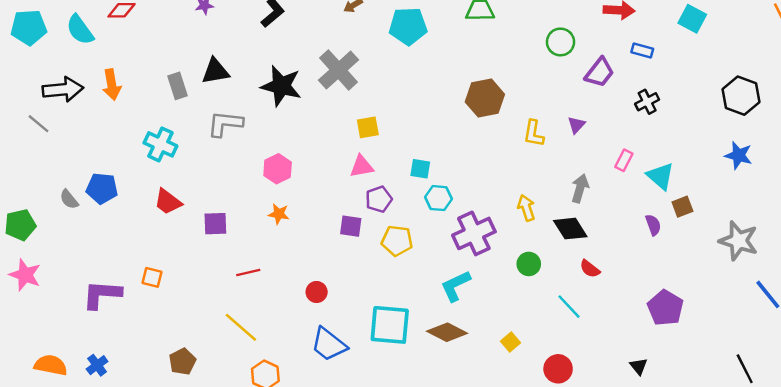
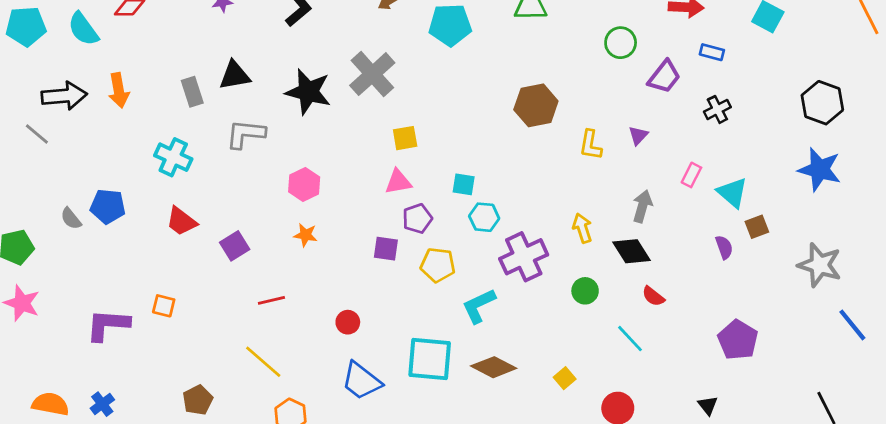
blue star: (739, 155) -> (820, 169), size x1.4
purple square: (215, 224) -> (235, 246), turned -30
cyan L-shape: (456, 286) -> (479, 306), moved

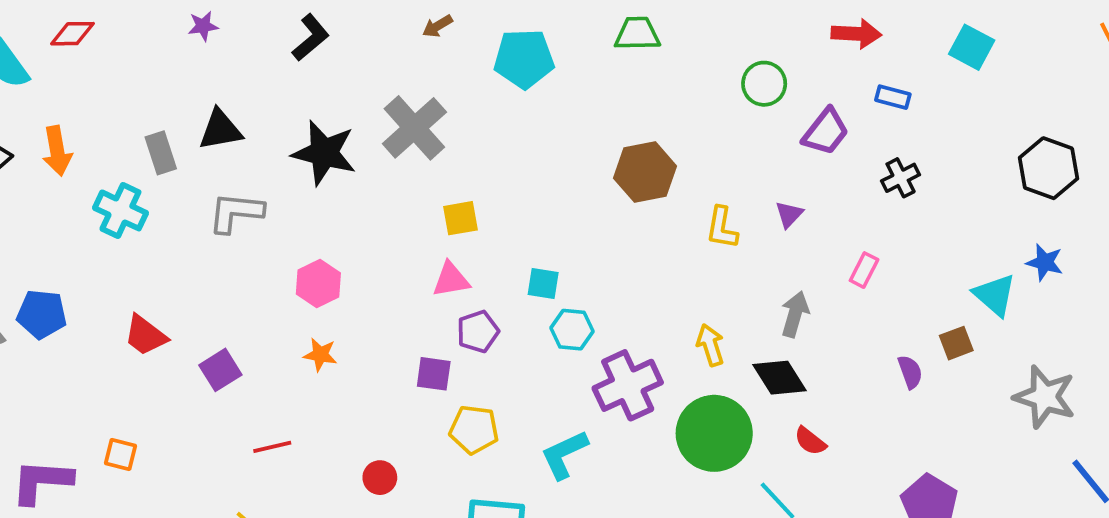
cyan cross: (173, 157) -> (120, 210), moved
blue star: (820, 169) -> (1045, 262), size x0.6
cyan triangle: (732, 193) -> (995, 295), moved
yellow pentagon: (438, 265) -> (474, 430), moved
green circle: (585, 291) -> (714, 433), size x2.0

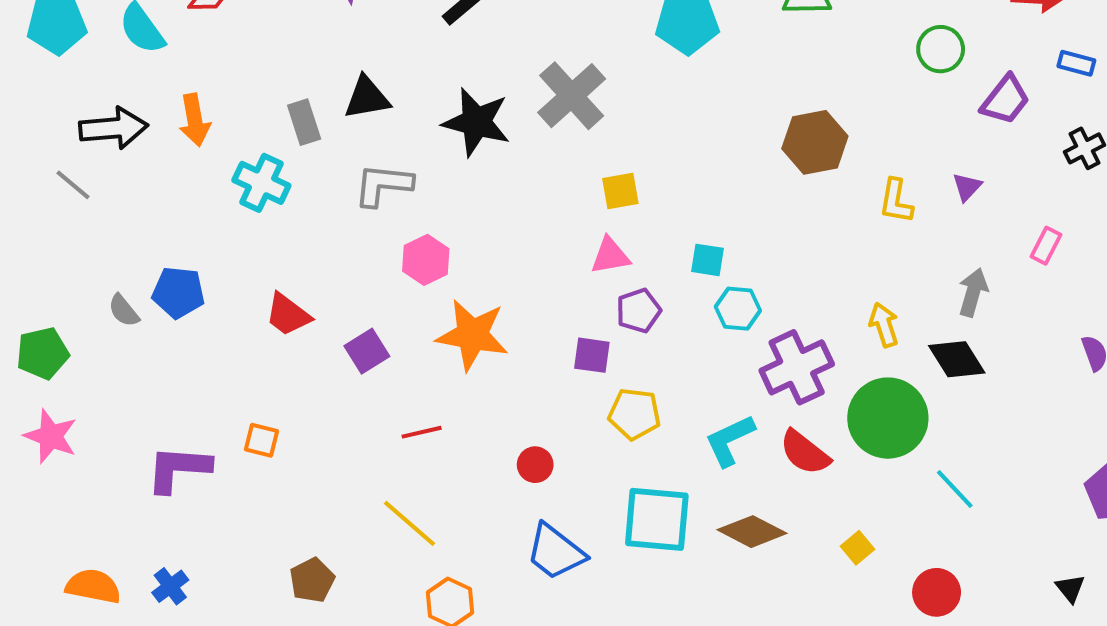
pink hexagon: (318, 283) -> (426, 260), moved
orange star: (320, 355) -> (472, 335), size x2.0
red semicircle: (810, 441) -> (805, 452), moved, size x1.5

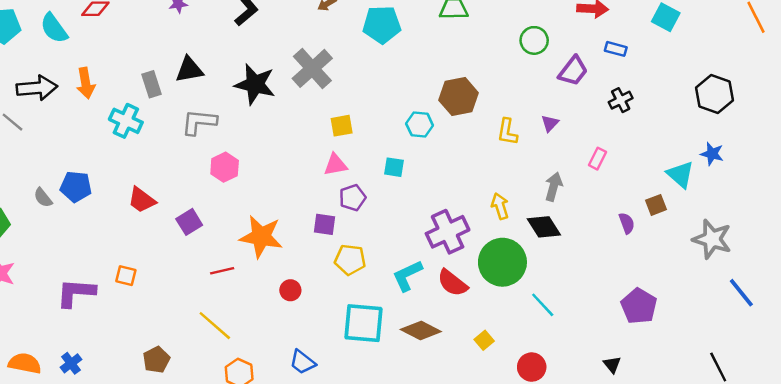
cyan hexagon: (738, 309) -> (420, 124), moved
orange star: (472, 335) -> (261, 237), moved
blue trapezoid: (555, 552) -> (303, 362), moved, size x0.7

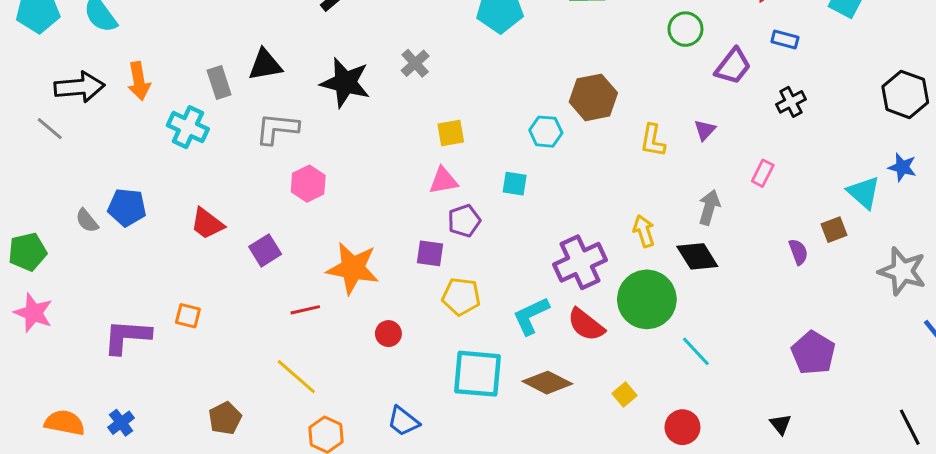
gray cross: (312, 68) -> (415, 63), size x0.6

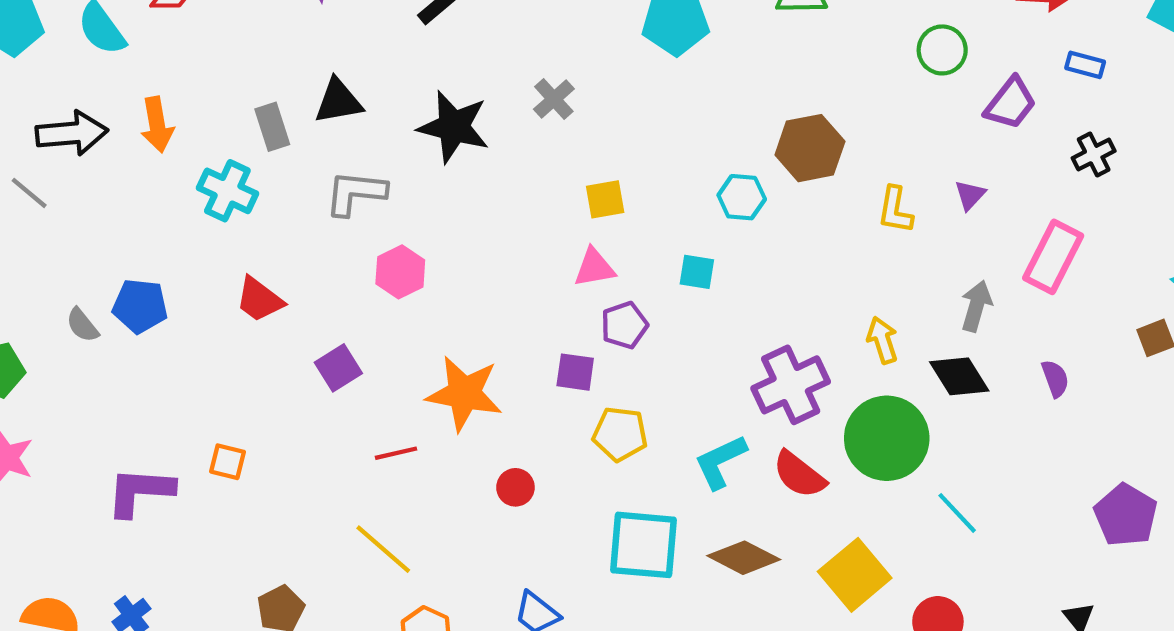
pink rectangle: (763, 173) -> (1053, 257), size x1.8
red trapezoid: (207, 224) -> (259, 300), moved
purple semicircle: (798, 252) -> (1055, 379), moved
yellow square: (625, 394) -> (855, 575), size x2.0

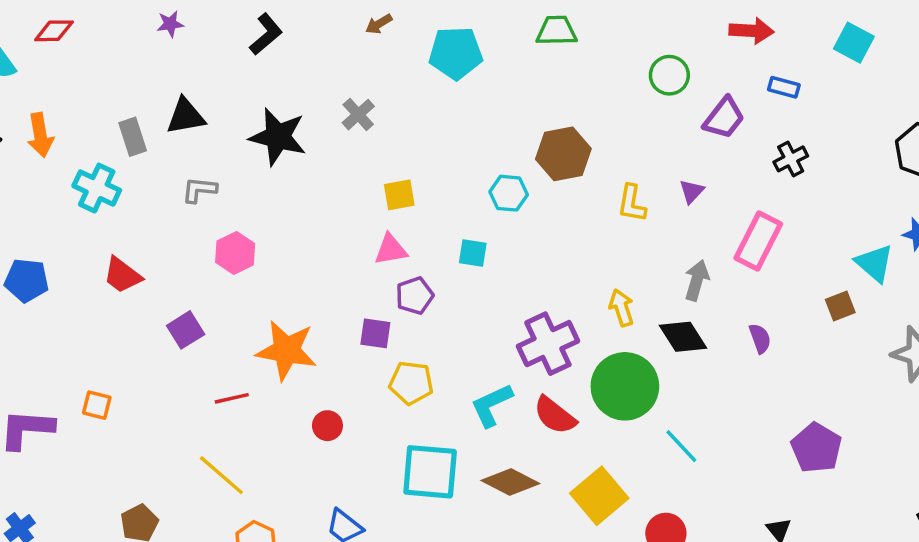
gray L-shape: (355, 193) -> (199, 190), size x0.7

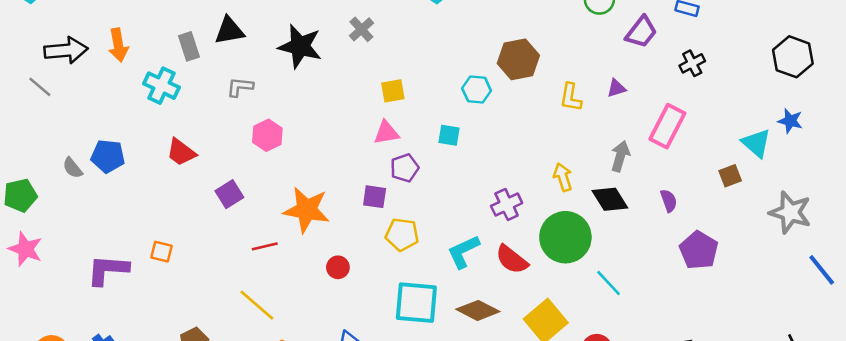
purple triangle: (692, 191) -> (616, 88), turned 30
purple cross: (548, 344) -> (507, 205), size x0.7
purple pentagon: (816, 448) -> (699, 250), moved

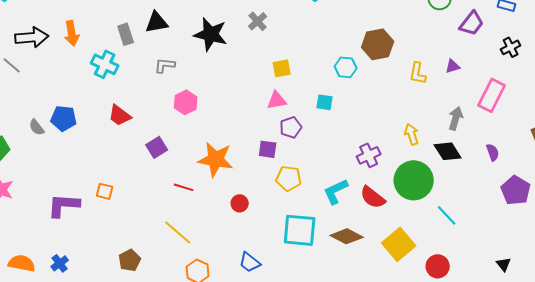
red line: (265, 246) -> (184, 187), turned 30

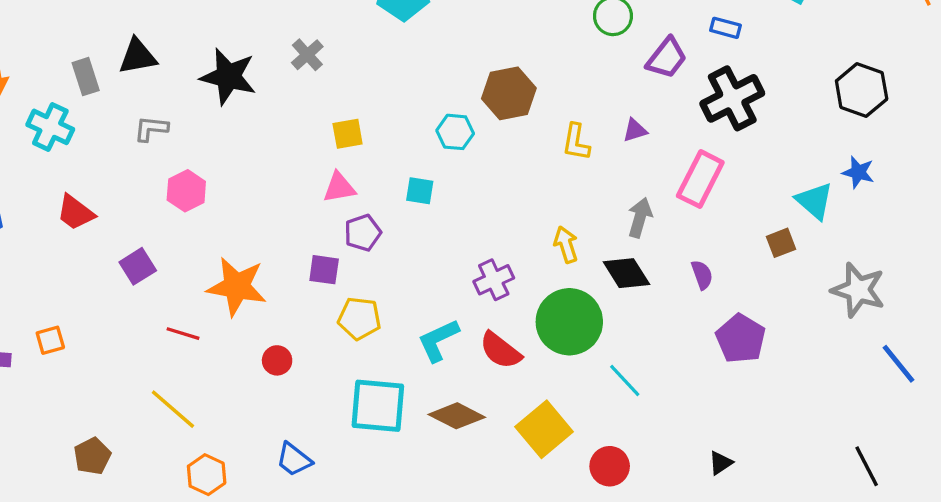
black cross: (511, 47) -> (732, 98), size x1.8
orange square: (105, 191) -> (50, 340), turned -30
black triangle: (504, 264) -> (720, 463), turned 35

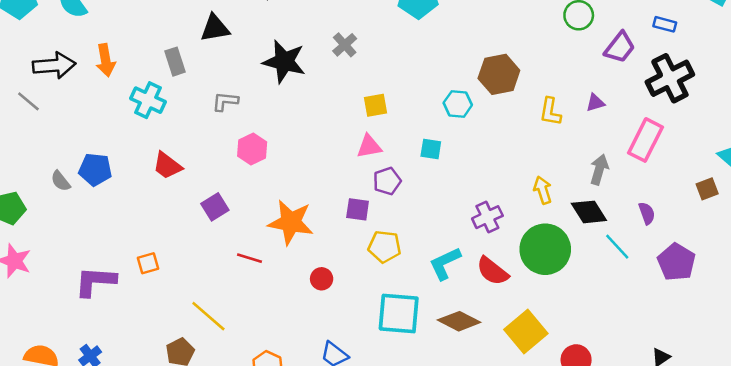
black triangle: (138, 56) -> (215, 28), moved
cyan line: (625, 381) -> (617, 247), moved
yellow line: (173, 409) -> (208, 316), moved

